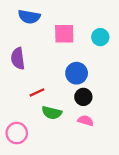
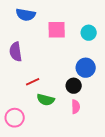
blue circle: (77, 73) -> (86, 68), moved
pink semicircle: (86, 121) -> (76, 107), turned 72

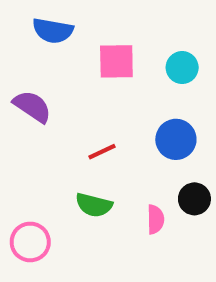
purple semicircle: (16, 52) -> (32, 107), turned 132
red line: (33, 82) -> (102, 152), moved
black circle: (74, 86) -> (194, 199), moved

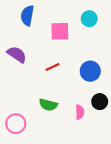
blue semicircle: (53, 31) -> (27, 16), turned 90
cyan circle: (182, 68) -> (89, 19), moved
red line: (102, 152) -> (52, 67), moved

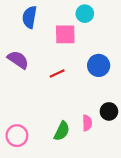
cyan circle: (89, 19) -> (85, 14), moved
blue circle: (90, 71) -> (99, 65), moved
green semicircle: (48, 105) -> (62, 131), moved, turned -78

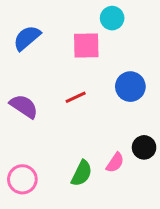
blue semicircle: (30, 17) -> (27, 38), moved, turned 40
purple semicircle: (18, 60) -> (24, 106), moved
pink semicircle: (87, 123) -> (115, 163), turned 35

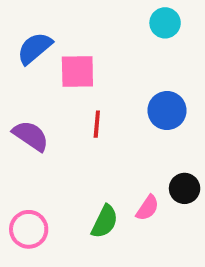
cyan circle: (112, 18) -> (165, 23), moved
pink square: (86, 45) -> (77, 72), moved
red line: (76, 97) -> (97, 124), turned -60

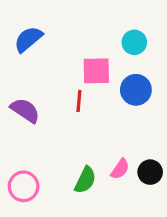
cyan circle: (165, 23) -> (134, 42), moved
pink square: (77, 72) -> (96, 71), moved
black circle: (185, 188) -> (150, 172), moved

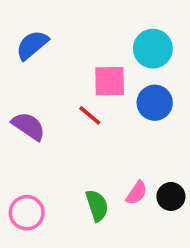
cyan circle: (134, 42) -> (153, 49), size x1.4
red line: (79, 101) -> (90, 115), turned -55
green semicircle: (85, 180) -> (97, 206), turned -44

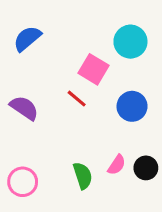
pink square: (110, 81) -> (93, 69), turned 32
blue circle: (155, 103) -> (132, 106), moved

